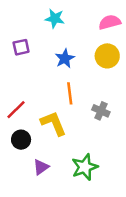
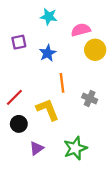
pink semicircle: (110, 22) -> (81, 30), moved
blue star: (65, 58) -> (48, 53), moved

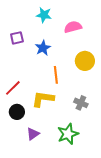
yellow circle: (95, 50) -> (85, 61), moved
gray cross: (90, 98) -> (81, 103), moved
yellow L-shape: (48, 110) -> (43, 99), turned -60

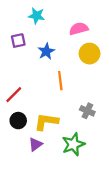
cyan star: (44, 15) -> (37, 16), moved
yellow circle: (85, 61) -> (90, 54), moved
yellow L-shape: (43, 99) -> (46, 122), moved

